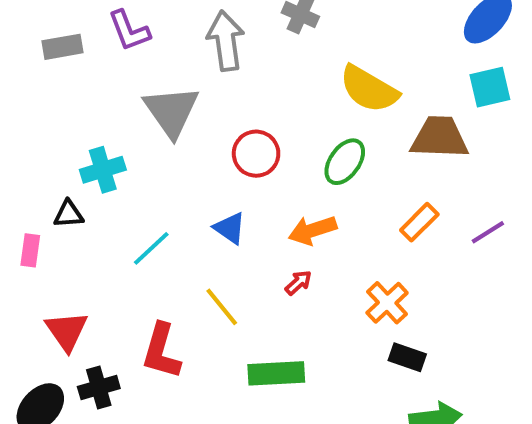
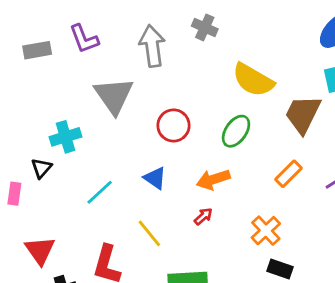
brown trapezoid: (439, 137) -> (303, 114), turned -66
black triangle: (69, 214) -> (41, 168), turned -45

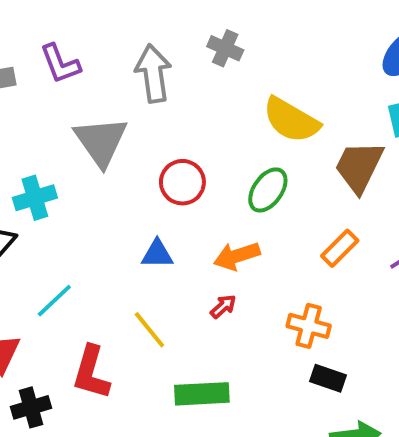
blue triangle: (155, 178) -> (157, 254), turned -35
cyan line: (100, 192) -> (54, 301), moved
orange cross: (266, 231) -> (309, 326), turned -32

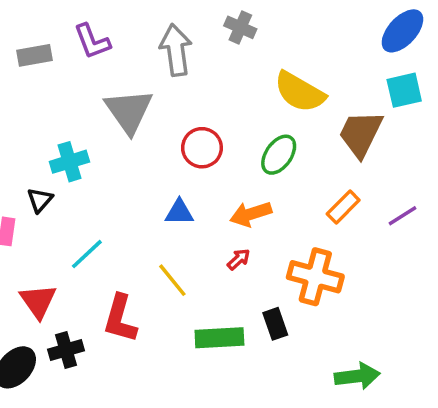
orange cross: (309, 326) -> (315, 277), size x1.4
black rectangle: (328, 378) -> (275, 324), moved, turned 52

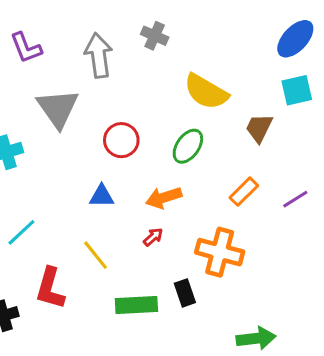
brown trapezoid: (361, 134) -> (259, 128), size x0.7

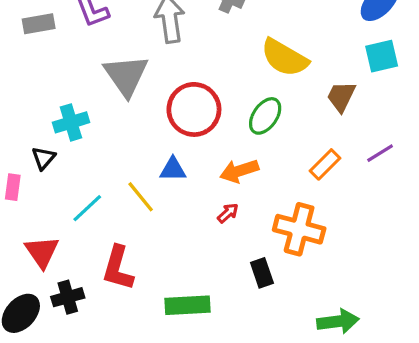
red circle: (121, 140) -> (194, 109), size x1.4
purple line: (295, 199) -> (380, 153), moved
yellow line: (96, 255) -> (141, 197), moved
green rectangle: (136, 305) -> (187, 305), moved

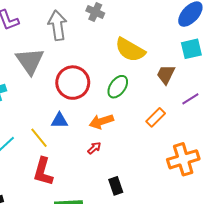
purple line: (380, 153) -> (190, 99), moved
orange cross: (299, 229) -> (183, 159), moved, turned -32
red L-shape: (118, 268) -> (43, 172), moved

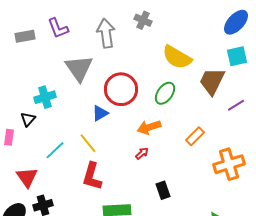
brown trapezoid: (166, 74) -> (212, 81), size x1.4
orange rectangle: (156, 117) -> (195, 136), moved
blue triangle: (59, 120) -> (100, 113), moved, turned -30

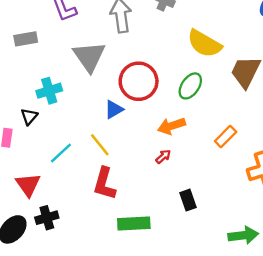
gray rectangle: (25, 36) -> (26, 39), moved

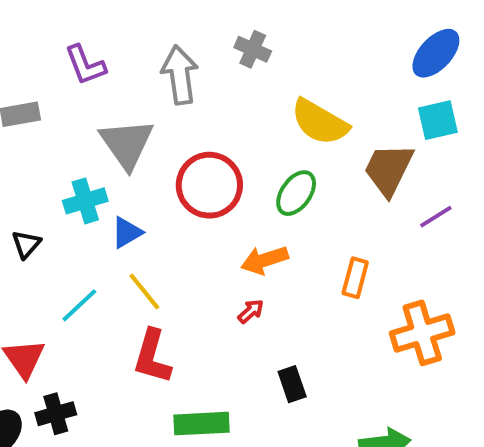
cyan cross: (49, 91) -> (85, 201), moved
blue triangle: (114, 109) -> (127, 232), moved
orange rectangle: (226, 137) -> (355, 278), turned -30

